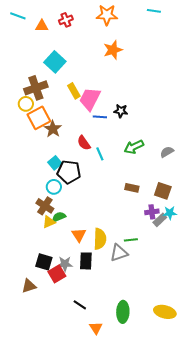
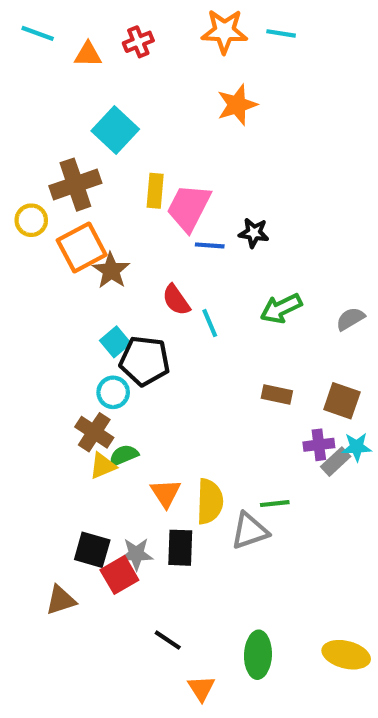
cyan line: (154, 11) -> (281, 33), moved
yellow rectangle: (74, 91) -> (155, 191), turned 35
yellow circle: (26, 104) -> (31, 220), moved

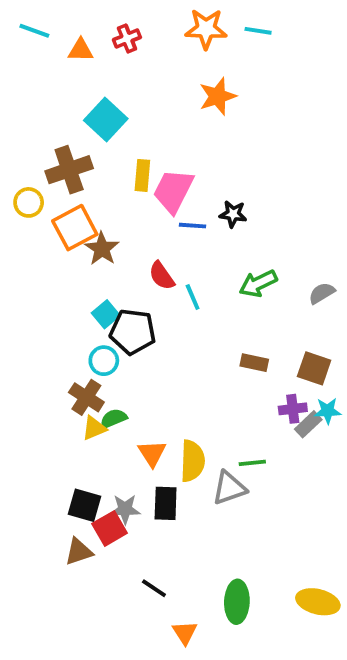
brown triangle: (61, 600) -> (79, 552), moved

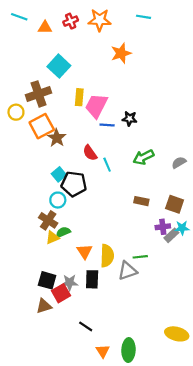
orange star: (206, 29) -> (100, 20), moved
green ellipse: (237, 602) -> (128, 350), moved

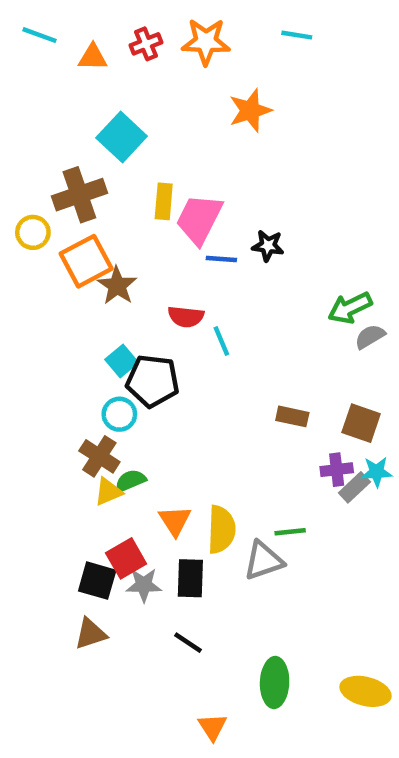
red semicircle: (90, 153) -> (186, 317), turned -49
green arrow: (143, 157) -> (350, 308), moved
red square: (61, 293) -> (126, 558), moved
black line: (86, 326) -> (188, 643), moved
green ellipse: (128, 350) -> (275, 683), moved

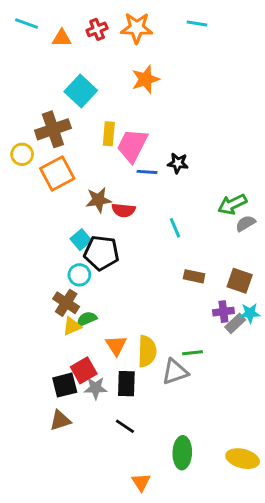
orange star: (250, 110) -> (146, 79), moved
brown star: (117, 286) -> (98, 200), moved, turned 30
cyan line: (221, 341) -> (175, 228), moved
black square: (97, 581) -> (65, 385), turned -30

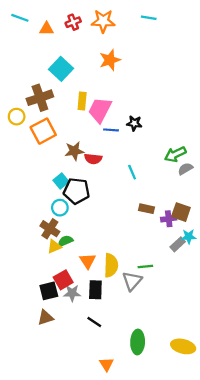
purple cross: (223, 312) -> (169, 219), moved
gray triangle: (175, 372) -> (132, 281), turned -30

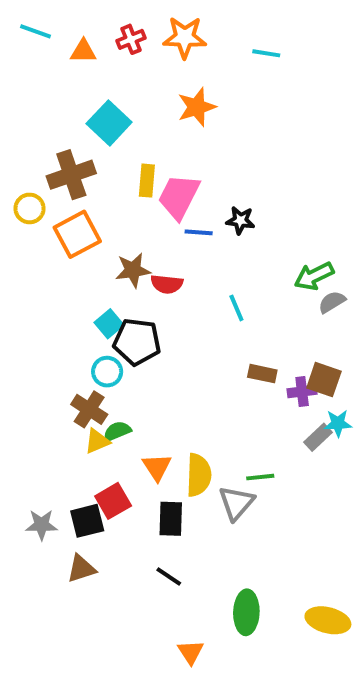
cyan line: (149, 18) -> (266, 53), moved
gray star: (72, 293) -> (41, 525), moved

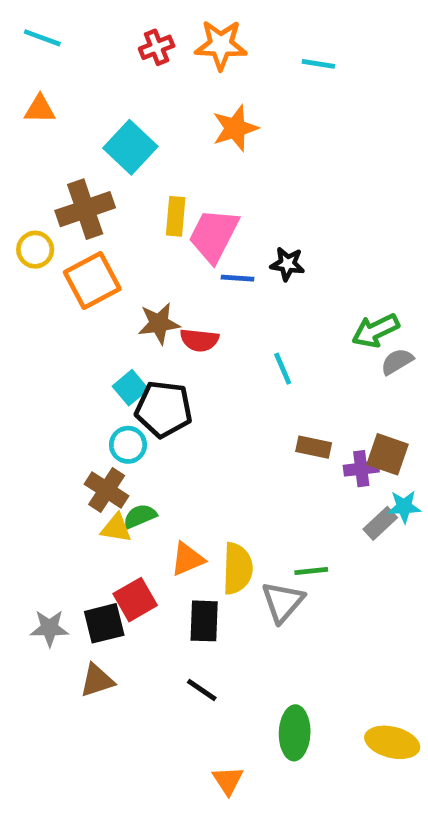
orange triangle: (83, 51) -> (40, 109), moved
yellow triangle: (97, 441) -> (116, 528), turned 32
orange triangle: (157, 467) -> (187, 559), turned 40

